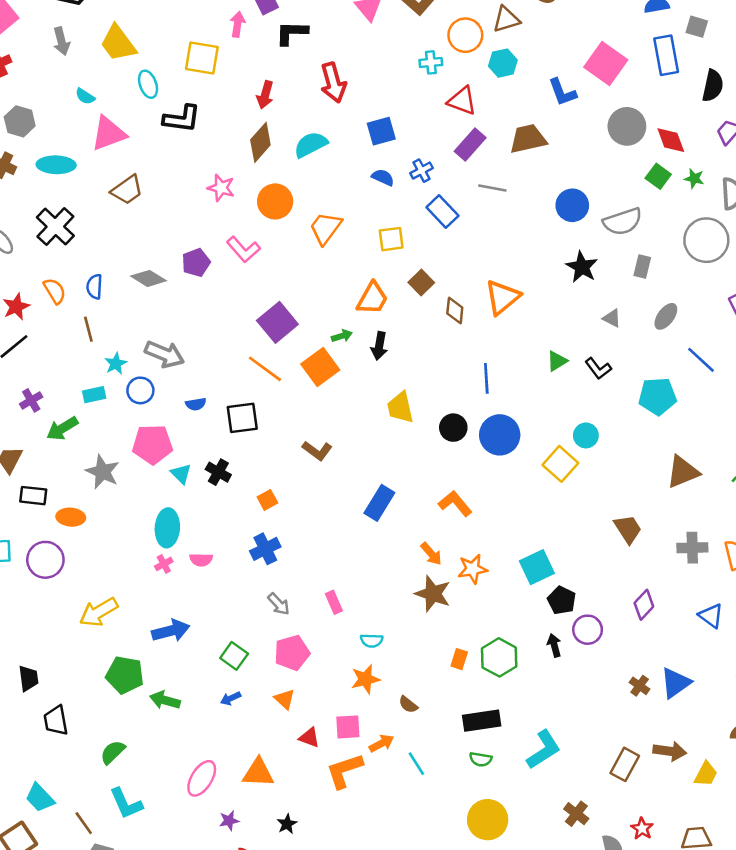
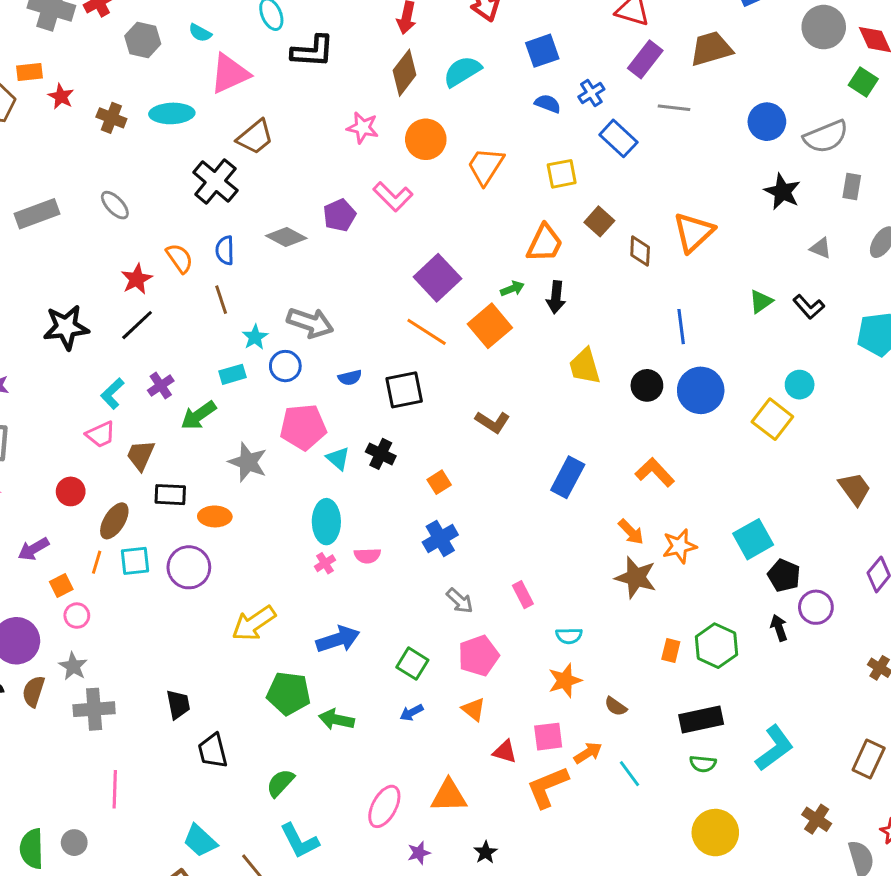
gray hexagon: (20, 121) -> (143, 40), moved
black cross: (55, 227) -> (215, 181), moved

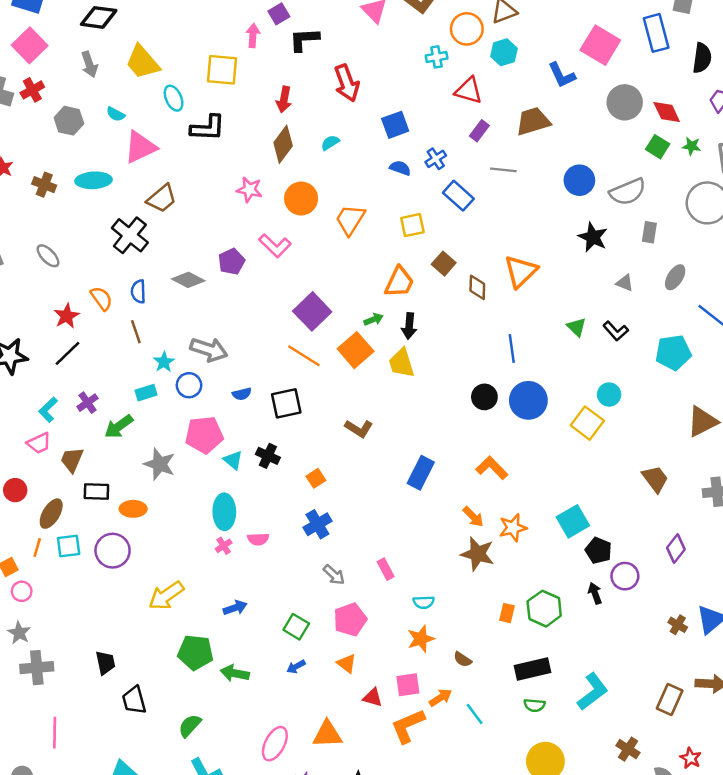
purple rectangle: (645, 59) -> (479, 131), size x0.7
cyan semicircle: (462, 71) -> (330, 143), size x0.6
green triangle: (761, 301) -> (576, 327), turned -40
yellow trapezoid: (585, 366) -> (402, 363), moved
blue arrow: (338, 639) -> (235, 608), size x0.7

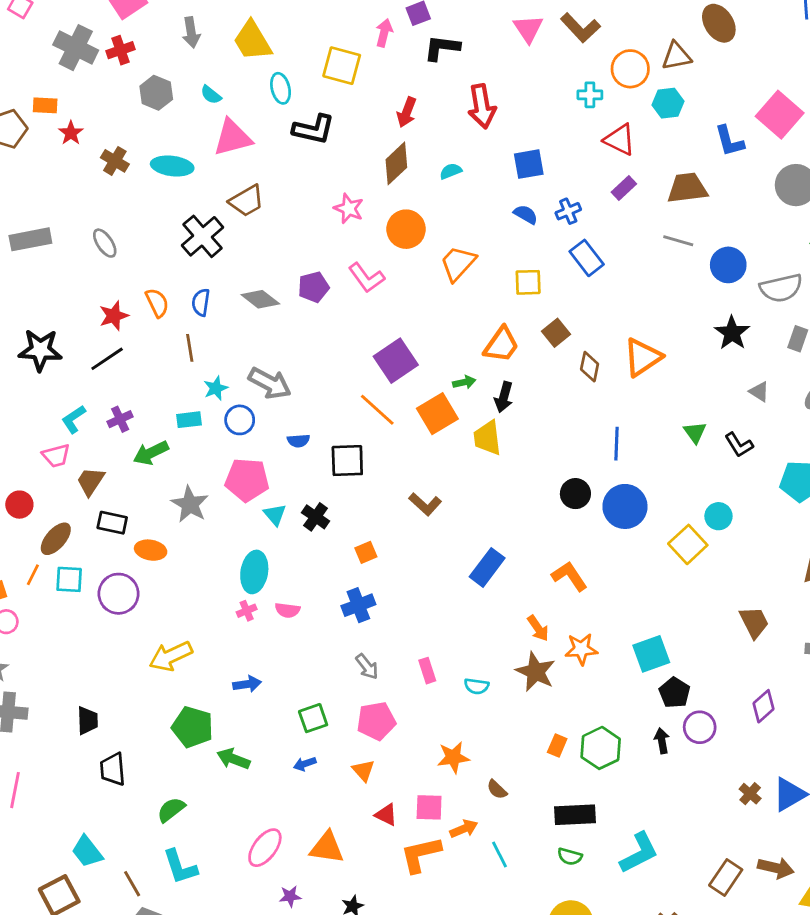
gray line: (503, 170) -> (678, 241), moved
cyan semicircle: (424, 602) -> (477, 686), moved
green square: (296, 627) -> (313, 718), turned 30

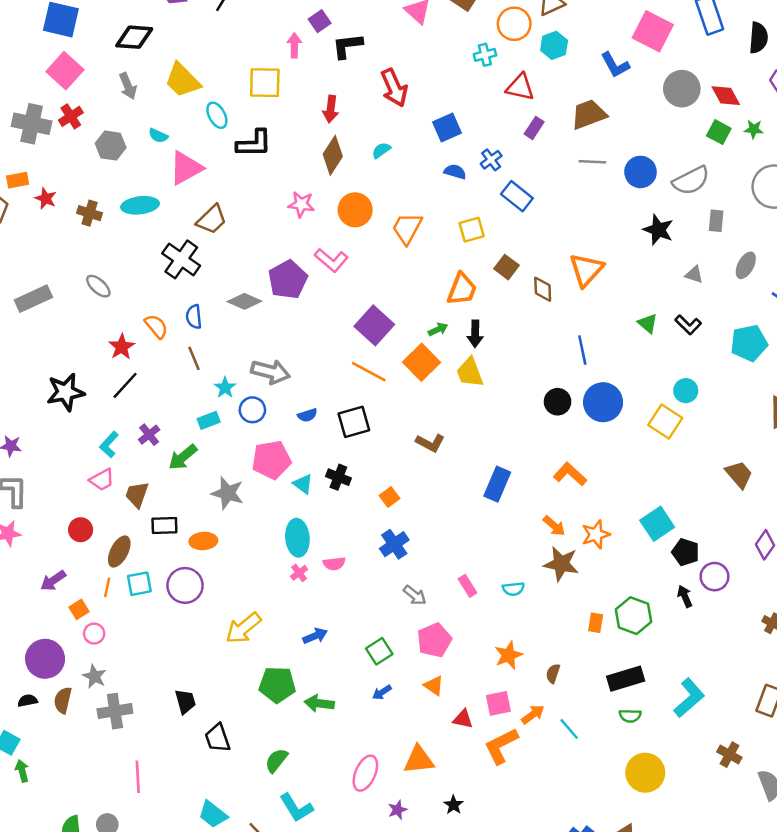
purple pentagon: (314, 287) -> (288, 280), size x1.4
brown semicircle: (497, 789) -> (553, 673), turned 78

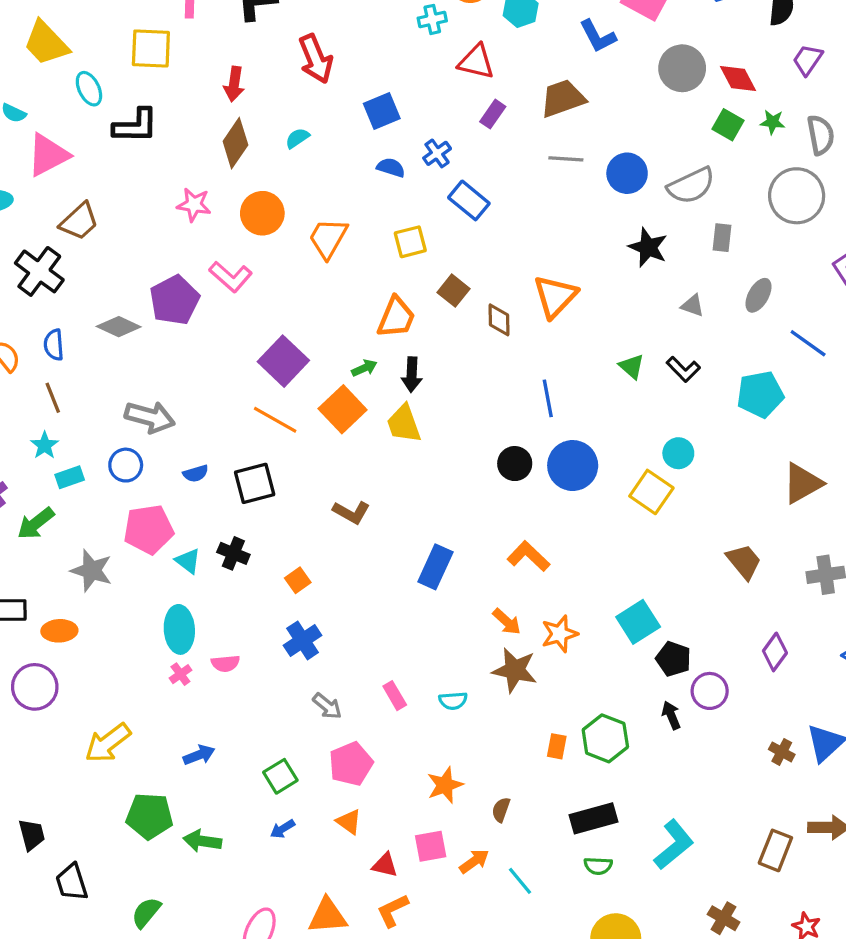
cyan star: (225, 388) -> (45, 445), moved
orange L-shape: (501, 746) -> (393, 910), moved, size x0.7

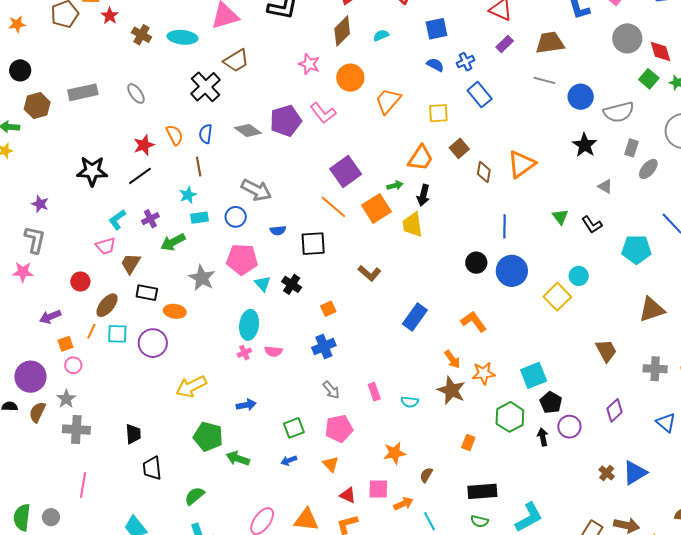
gray ellipse: (758, 295) -> (648, 169), moved
green hexagon: (605, 738) -> (510, 417), moved

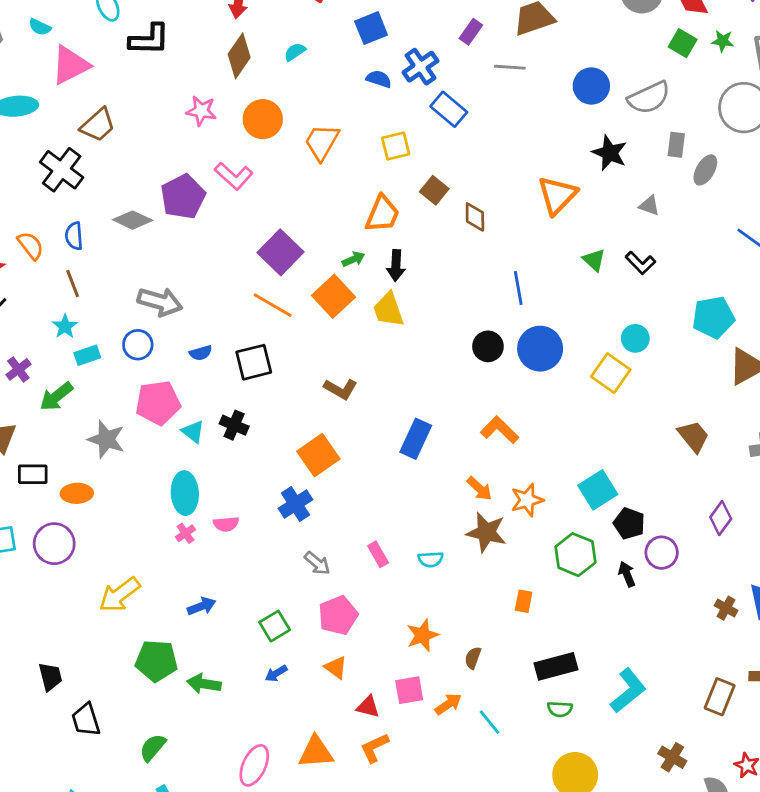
blue cross: (466, 62) -> (420, 67), size x1.4
gray line: (545, 80) -> (510, 67), moved
orange triangle: (521, 164) -> (557, 195), moved
cyan pentagon: (636, 249) -> (713, 317), moved
orange square: (328, 309) -> (318, 455), moved, size x1.8

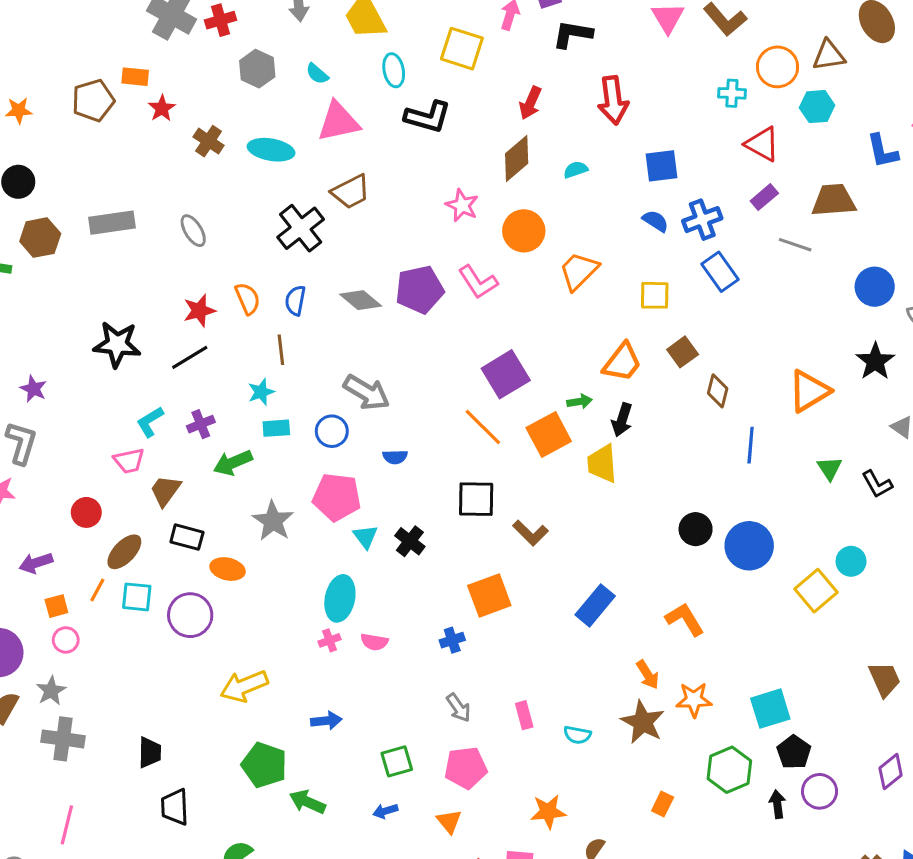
blue line: (518, 288) -> (751, 445), moved
black square: (254, 362) -> (476, 499), moved
blue cross: (296, 504) -> (452, 640), size x0.7

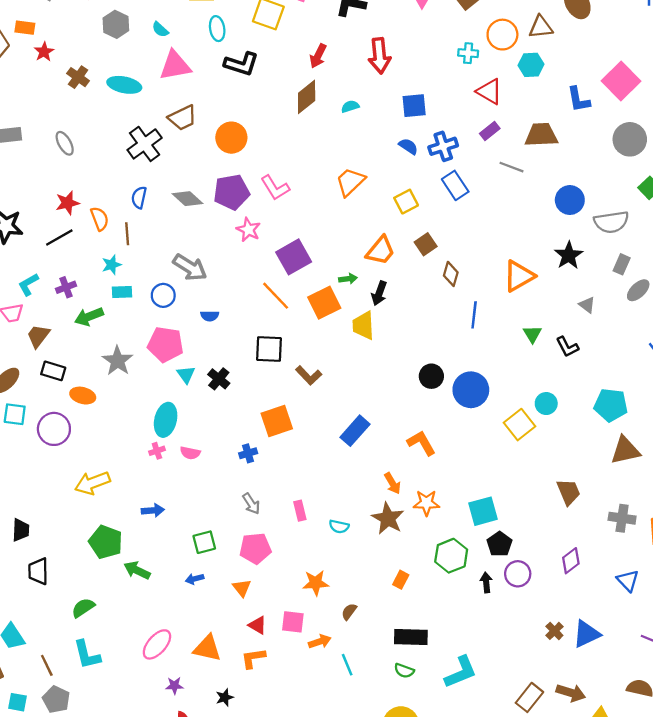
pink star: (462, 205) -> (248, 230), moved
orange circle: (524, 231) -> (231, 138), moved
yellow square: (655, 295) -> (406, 202), turned -30
orange semicircle: (248, 299) -> (100, 219), moved

